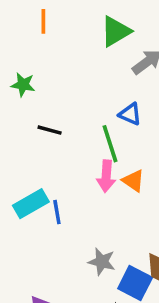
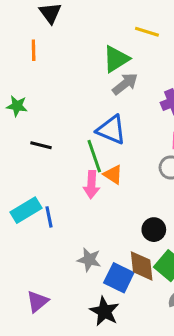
green triangle: (116, 31) -> (116, 59), moved
blue triangle: (130, 114) -> (111, 130), size x1.5
orange triangle: (133, 181) -> (113, 175), moved

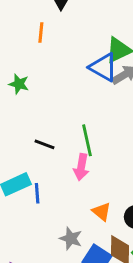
blue triangle: (111, 130) -> (103, 67), moved
black line: (41, 145) -> (45, 144), moved
orange triangle: (113, 175) -> (102, 212), moved

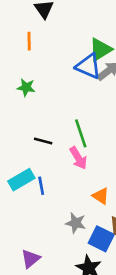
green star: (19, 84) -> (26, 87), moved
pink arrow: (81, 167) -> (78, 158), turned -35

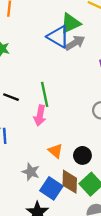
pink arrow: (78, 158) -> (40, 116), turned 36

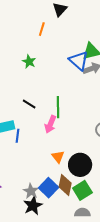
black circle: (82, 155) -> (80, 165), size x1.5
gray star: (31, 172) -> (31, 191), moved

